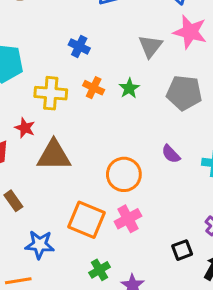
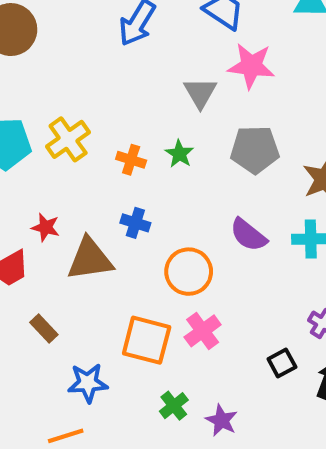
blue cross: (79, 46) -> (135, 223), moved
yellow cross: (51, 93) -> (68, 139), moved, turned -32
purple semicircle: (171, 154) -> (248, 235), size x1.4

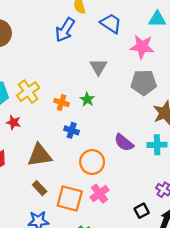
pink star: (251, 66) -> (142, 47), moved
gray pentagon: (255, 150) -> (144, 83), moved
blue cross: (135, 223) -> (72, 130), moved
red star: (46, 227) -> (13, 122), moved
brown rectangle: (44, 328) -> (40, 188), moved

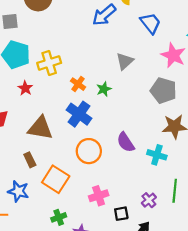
blue cross: (72, 130) -> (79, 114), size x1.6
pink cross: (99, 194) -> (99, 196), moved

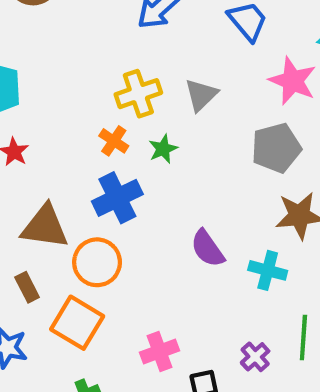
yellow cross: (49, 63) -> (138, 94), moved
gray pentagon: (163, 90) -> (276, 148), turned -30
blue cross: (79, 114) -> (117, 198), turned 30
orange circle: (89, 151) -> (97, 262), moved

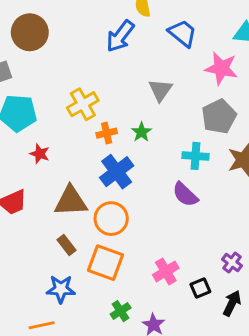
yellow cross: (138, 94) -> (83, 104), moved
orange cross: (114, 141) -> (107, 133), turned -36
cyan cross: (268, 270) -> (196, 156), moved

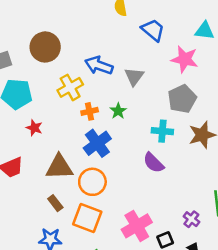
brown circle: (30, 32) -> (45, 47), moved
blue arrow: (120, 36) -> (99, 65), moved, turned 72
pink cross: (166, 271) -> (137, 226), size x1.4

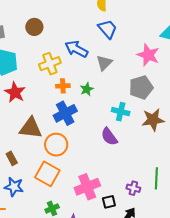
blue trapezoid: (153, 30) -> (107, 29), moved
brown circle: (45, 47) -> (34, 27), size x0.7
red star: (34, 128) -> (15, 92), size x1.5
brown rectangle: (55, 203) -> (12, 158), moved
purple cross: (191, 219) -> (133, 188), turned -32

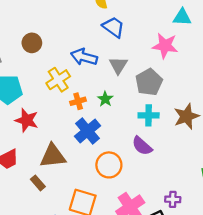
gray pentagon: (141, 87) -> (149, 82), moved
orange circle: (56, 145) -> (109, 165), moved
brown rectangle: (12, 158) -> (38, 183), moved
purple cross: (133, 188) -> (173, 199), moved

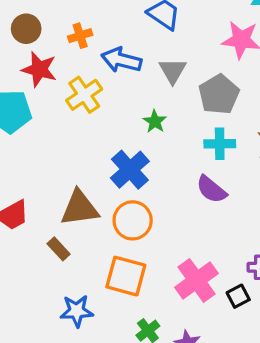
brown circle: (32, 43) -> (26, 29), moved
orange cross: (78, 101) -> (80, 36), moved
red star: (27, 120) -> (39, 69), moved
orange circle: (109, 165) -> (133, 220), moved

